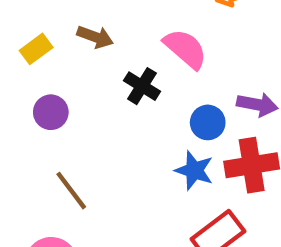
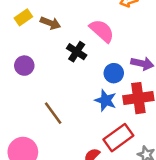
yellow rectangle: (36, 49) -> (23, 17), moved
brown line: (71, 191) -> (53, 113), moved

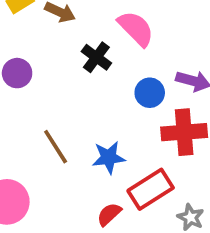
blue star: (106, 100) -> (109, 157), moved, turned -30

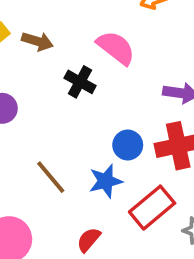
blue circle: (150, 93) -> (128, 145), moved
red semicircle: (109, 214) -> (89, 240), moved

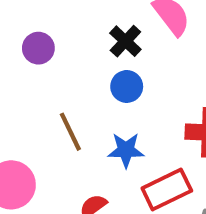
blue circle: (128, 145) -> (127, 86), moved

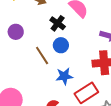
brown line: (70, 132) -> (42, 55), moved

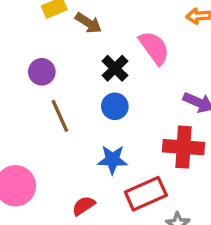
brown line: (42, 55) -> (60, 116), moved

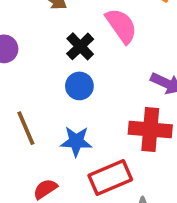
brown line: (60, 116) -> (26, 128), moved

